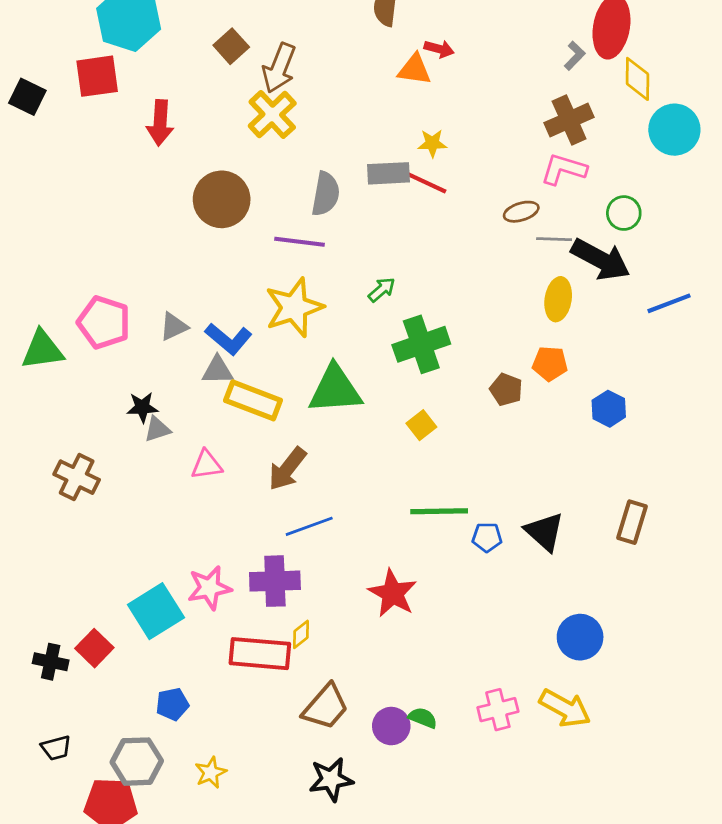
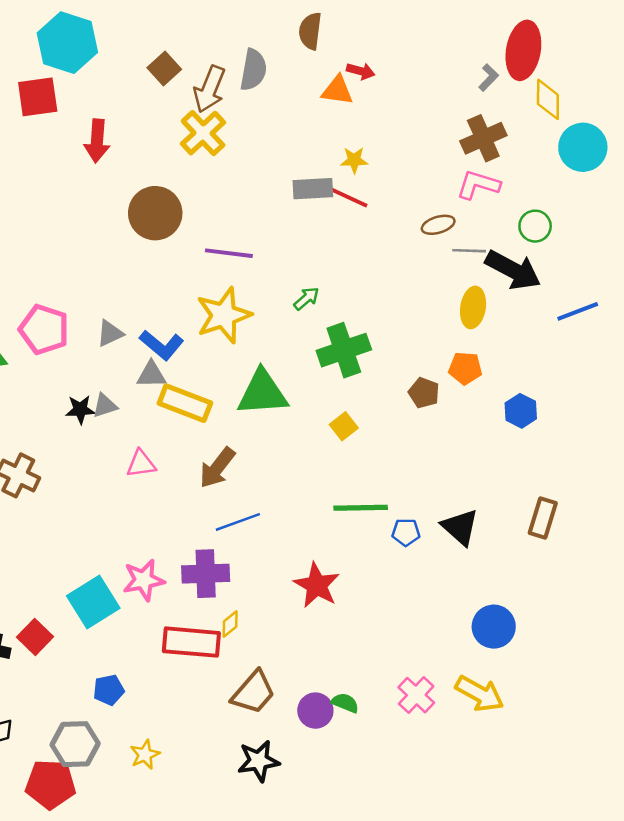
gray semicircle: (326, 194) -> (253, 70), moved
gray triangle: (157, 429) -> (105, 406), moved
pink cross: (498, 710) -> (416, 695), turned -33

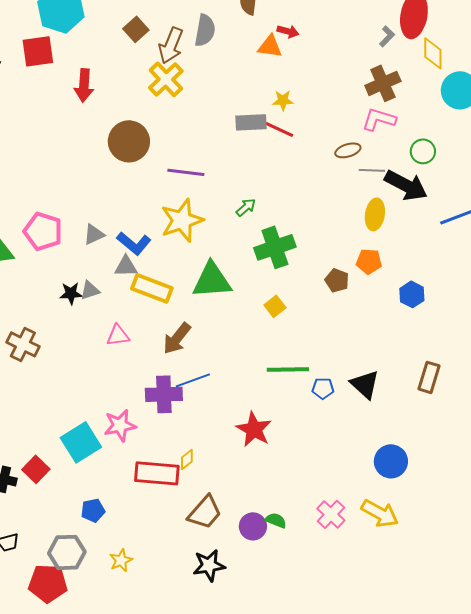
purple cross: (206, 574) -> (164, 394), moved

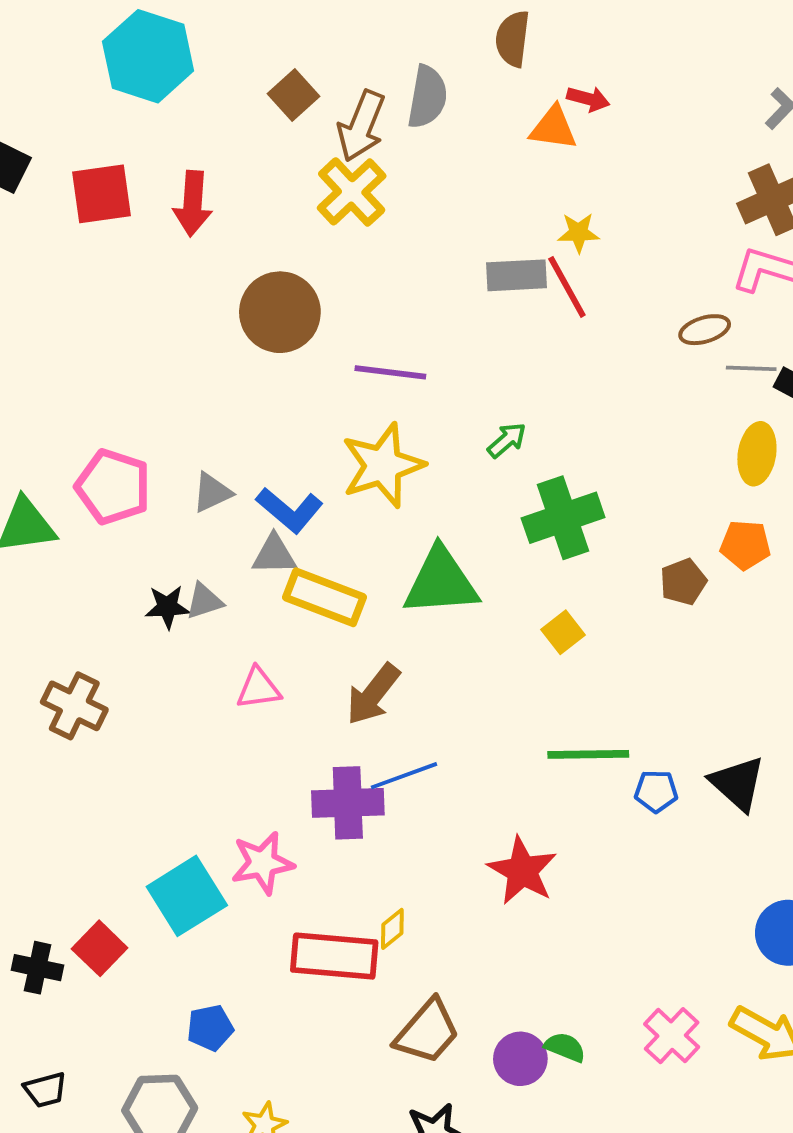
red square: (38, 51) -> (101, 194), moved
red line: (277, 128) -> (567, 287), turned 36
brown pentagon: (337, 280) -> (683, 582), turned 30

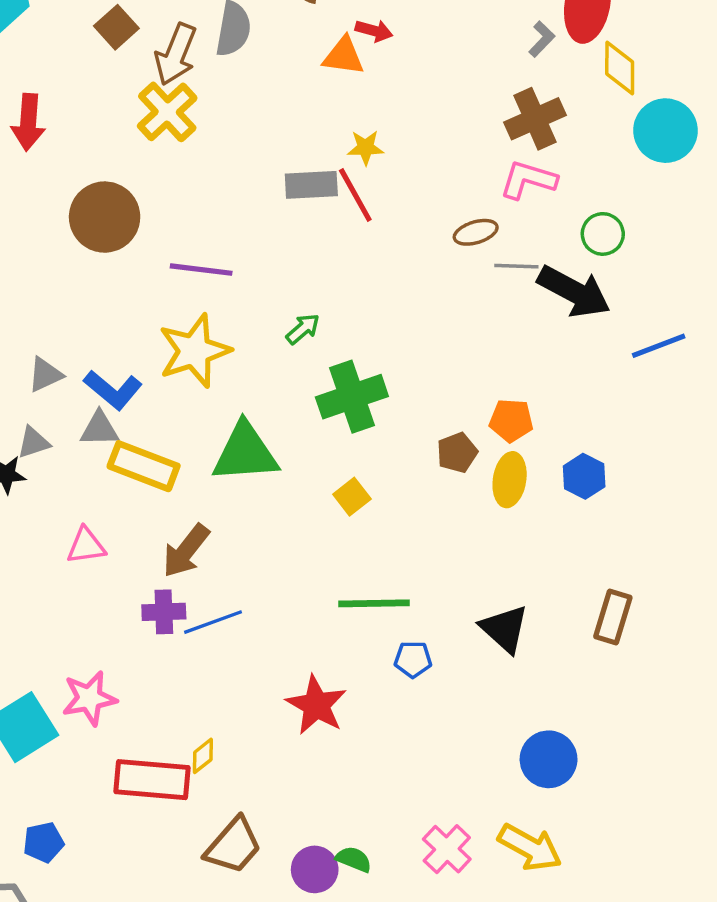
yellow ellipse: (757, 454) -> (510, 480), moved
gray triangle: (204, 601) -> (33, 442), moved
blue pentagon: (656, 791) -> (413, 659), moved
purple cross: (348, 803) -> (164, 612), moved, size x0.7

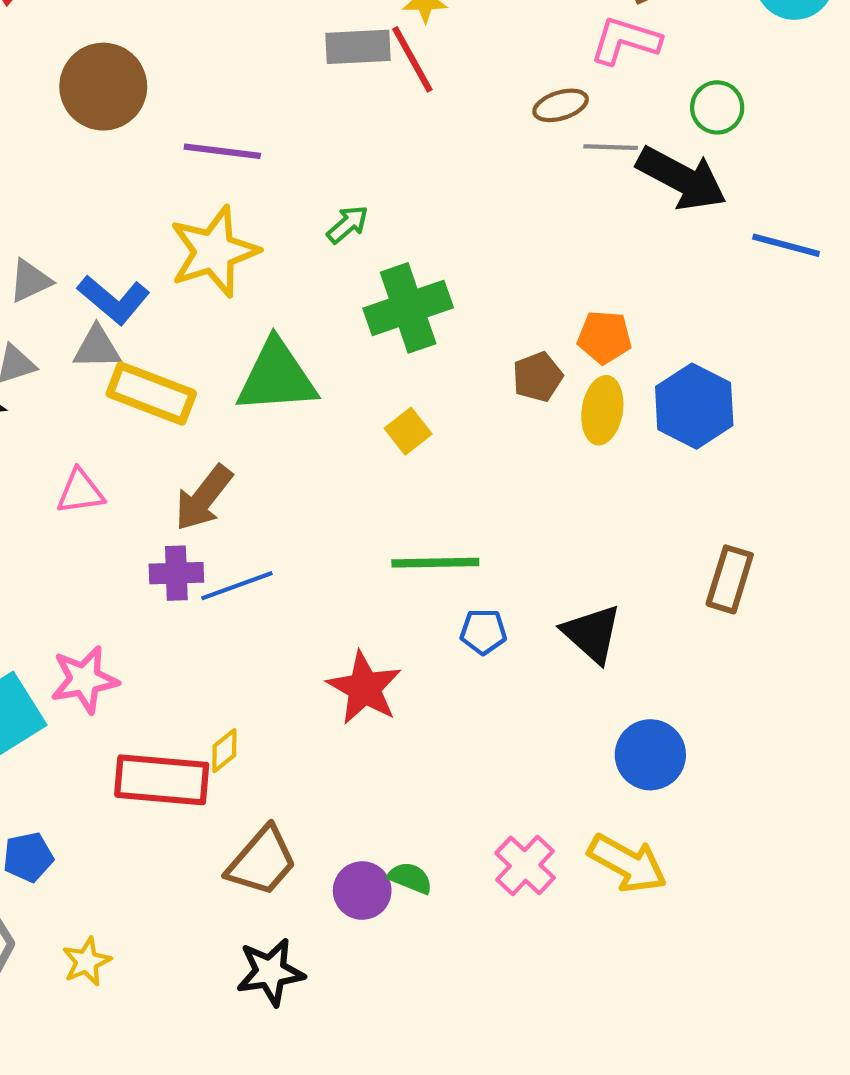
blue line: (659, 346) -> (786, 245), turned 36
blue hexagon: (584, 476) -> (694, 406), size x1.5
black triangle: (504, 629) -> (592, 634), moved

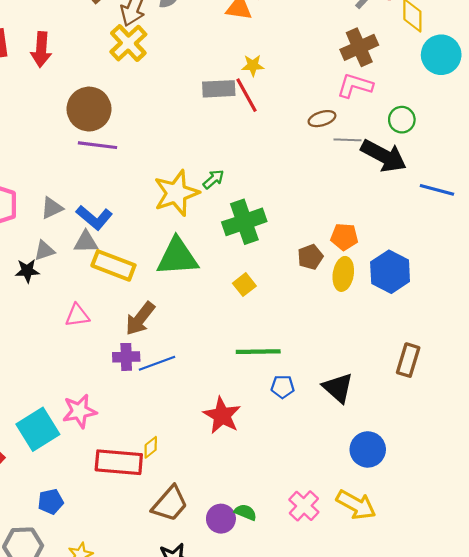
purple line: (222, 151) -> (98, 145), moved
yellow star: (214, 252) -> (176, 193), moved

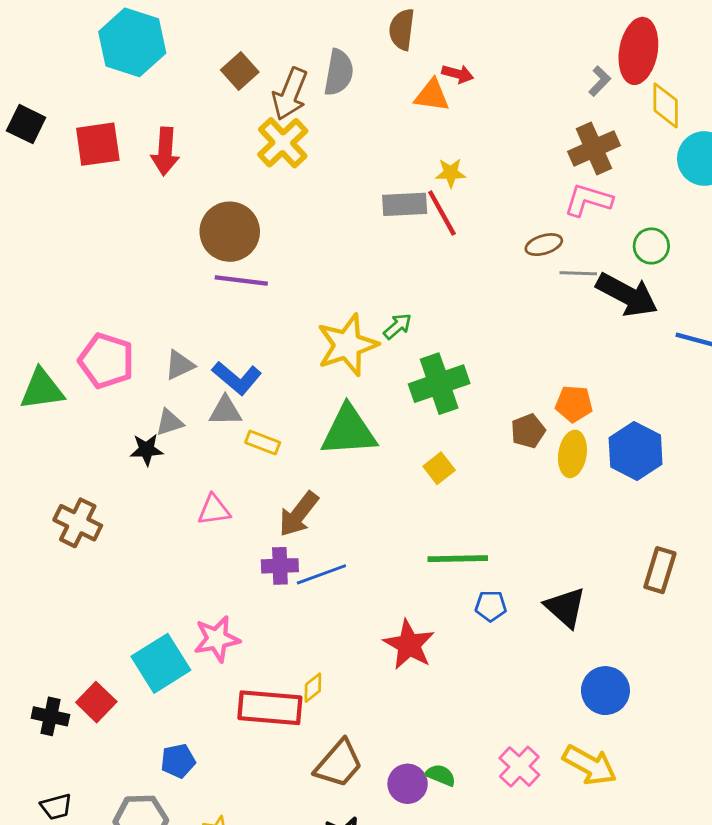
yellow rectangle: (113, 265) -> (263, 442), size x0.6

